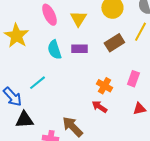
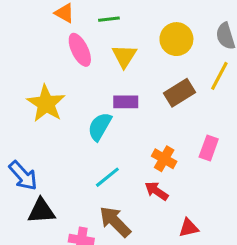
yellow star: (16, 36) -> (46, 104), moved
cyan semicircle: (54, 50) -> (100, 127), moved, turned 48
cyan line: (37, 83) -> (107, 177), moved
red triangle: (139, 109) -> (189, 228), moved

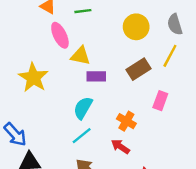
yellow triangle: (124, 56) -> (80, 56), moved, turned -50
cyan semicircle: (100, 127) -> (83, 108), moved
pink rectangle: (209, 148) -> (160, 101), moved

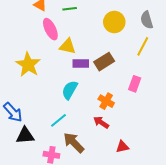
brown rectangle: (139, 69) -> (104, 62), moved
cyan line: (82, 136) -> (59, 120), moved

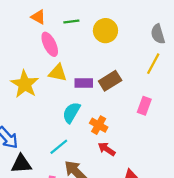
yellow circle: (114, 22) -> (105, 31), moved
yellow triangle: (68, 46) -> (58, 73), moved
orange cross: (106, 101) -> (99, 125), moved

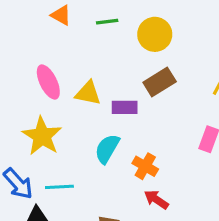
pink ellipse: (50, 44) -> (48, 82), moved
brown rectangle: (110, 81) -> (160, 82), moved
yellow star: (25, 84) -> (42, 136), moved
cyan line: (59, 147) -> (59, 187), moved, turned 36

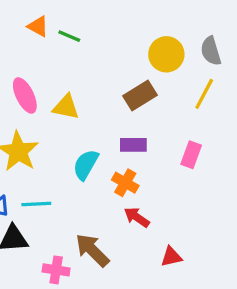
green line: (107, 22) -> (69, 36), moved, turned 30
yellow circle: (155, 34) -> (166, 54), moved
purple rectangle: (125, 107) -> (133, 145), moved

